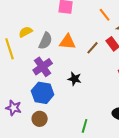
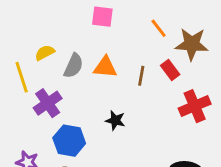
brown line: (93, 48) -> (141, 76), turned -32
purple cross: (43, 67) -> (48, 103), moved

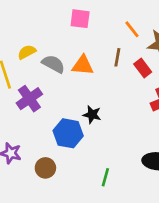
gray semicircle: (74, 66) -> (53, 64), turned -85
brown line: (141, 76) -> (117, 57), moved
blue hexagon: (69, 141) -> (68, 133), moved

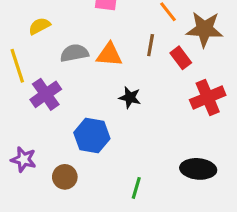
yellow semicircle: (27, 52) -> (39, 26), moved
gray semicircle: (53, 64) -> (74, 53), turned -40
black star: (92, 115) -> (130, 97), moved

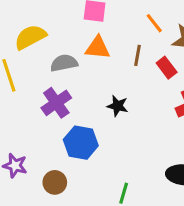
yellow semicircle: (39, 26) -> (30, 37), size x1.5
orange triangle: (109, 55) -> (98, 48), moved
purple cross: (46, 94) -> (56, 103), moved

